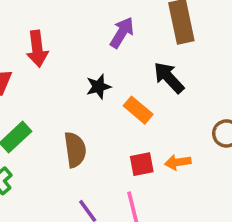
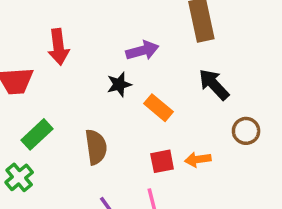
purple arrow: (122, 33) -> (142, 51), moved, turned 44
black arrow: (169, 78) -> (214, 84), moved

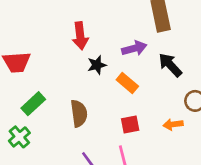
red arrow: (58, 47) -> (80, 36), moved
purple arrow: (142, 51) -> (134, 48), moved
orange arrow: (198, 159) -> (173, 124), moved

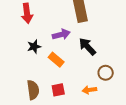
red arrow: (80, 36) -> (27, 13), moved
brown semicircle: (79, 113) -> (33, 90), moved

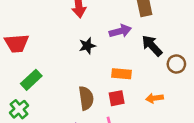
orange rectangle: (56, 60) -> (121, 74), moved, turned -35
brown circle: (106, 73) -> (176, 64), moved

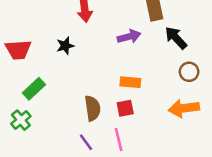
black star: (87, 46) -> (65, 46), moved
black arrow: (152, 46) -> (176, 38), moved
orange arrow: (154, 98) -> (184, 108), moved, size x1.6

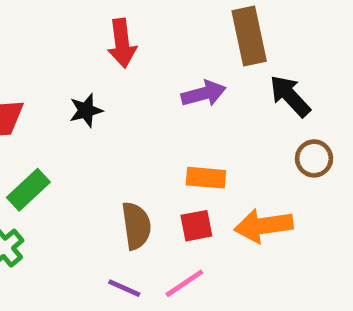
orange arrow: (184, 108) -> (264, 226), moved
pink line: (119, 140) -> (184, 283), turned 70
purple line: (86, 142) -> (124, 288), turned -30

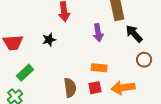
purple arrow: (204, 94) -> (98, 33), turned 96

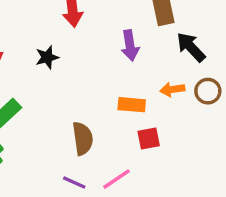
red square: (95, 88) -> (149, 138), moved
orange arrow: (123, 88) -> (172, 89), moved, size x0.6

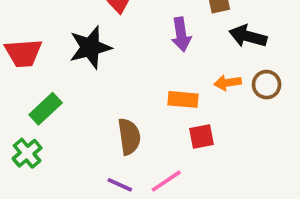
black arrow: (191, 47) -> (248, 36), turned -32
black star: (47, 57) -> (90, 47), size x1.6

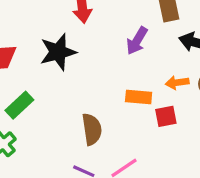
purple arrow: (181, 34) -> (137, 41), turned 40
red square: (202, 137) -> (166, 116), moved

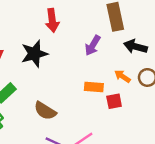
orange arrow: (177, 83) -> (122, 76), turned 42
brown semicircle: (92, 129) -> (45, 111), moved, turned 130

